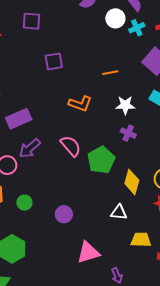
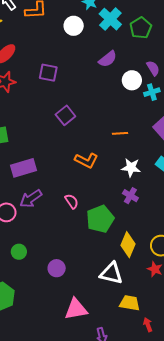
purple square: (54, 61) -> (65, 115), turned -36
pink semicircle: (71, 146) -> (72, 201), size x0.7
white triangle: (119, 212) -> (111, 273), size x1.4

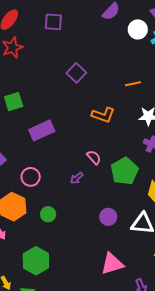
purple square: (48, 73) -> (53, 22), moved
purple arrow: (31, 199) -> (77, 178), moved, size x0.6
purple circle: (57, 268) -> (108, 217), moved

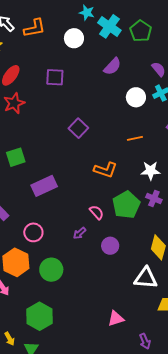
white circle: (138, 29) -> (136, 97), moved
green pentagon: (124, 171) -> (126, 205), moved
green circle: (48, 214) -> (51, 270), size x1.5
purple circle: (108, 217) -> (110, 246), moved
pink triangle: (112, 264) -> (116, 319), size x0.7

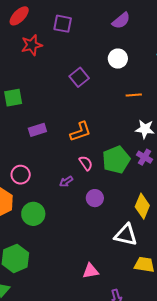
white circle: (136, 97) -> (118, 59), moved
red star: (14, 103) -> (32, 45), moved
orange L-shape: (105, 170) -> (80, 132), moved, turned -45
purple rectangle: (44, 186) -> (37, 130), size x0.7

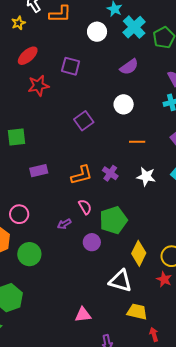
purple cross: (145, 157) -> (110, 173), moved
green pentagon: (116, 160) -> (113, 220), moved

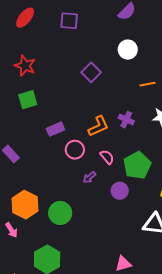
red star: (38, 86) -> (25, 66), moved, turned -30
pink circle: (19, 214) -> (75, 150), moved

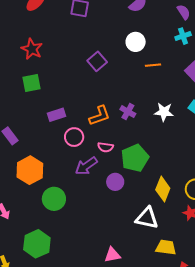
orange line: (147, 84) -> (153, 65), moved
pink semicircle: (107, 157) -> (105, 147), turned 133
purple arrow: (89, 177) -> (86, 166), size x1.6
orange hexagon: (25, 205) -> (30, 170), moved

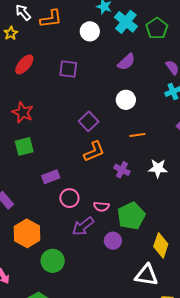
orange line: (153, 65) -> (137, 135), moved
orange L-shape: (100, 116) -> (94, 151), moved

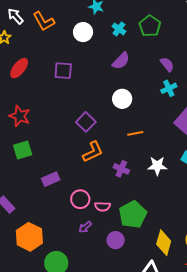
orange L-shape: (51, 19) -> (44, 21), turned 70
cyan cross: (126, 22) -> (119, 29), moved, size x0.6
pink circle: (69, 198) -> (80, 199), moved
purple arrow: (83, 226) -> (85, 227), size x0.6

